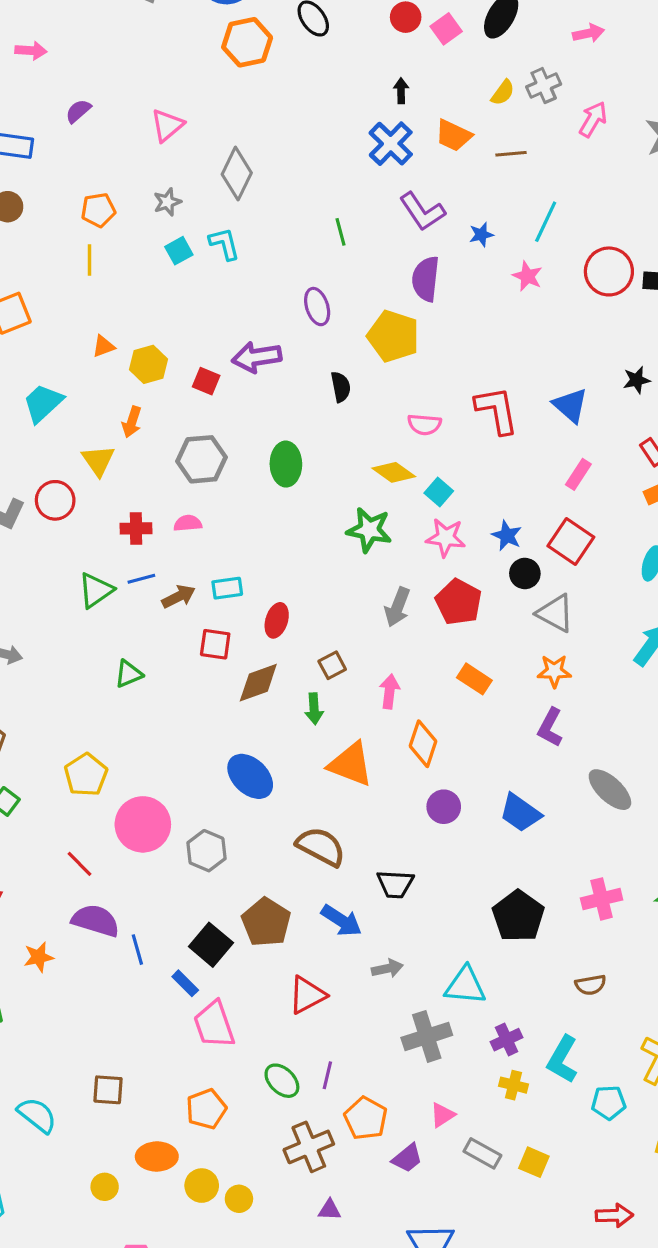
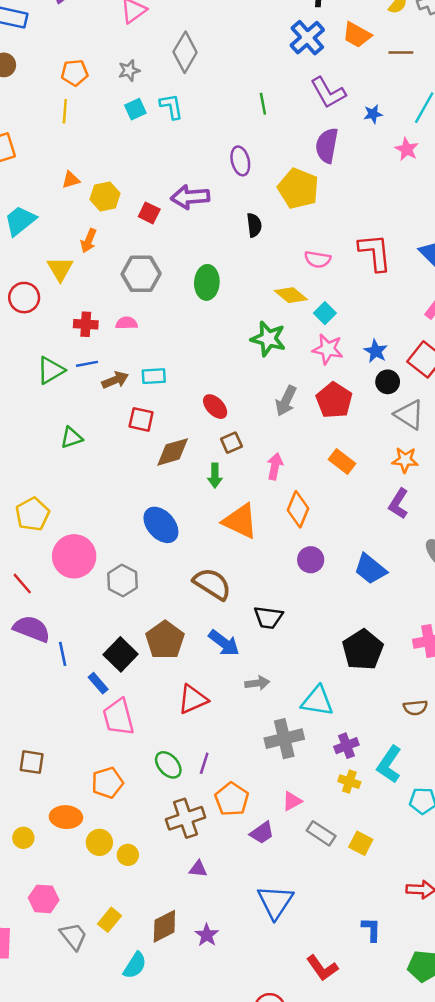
red ellipse: (277, 620) -> (215, 407), moved, turned -65

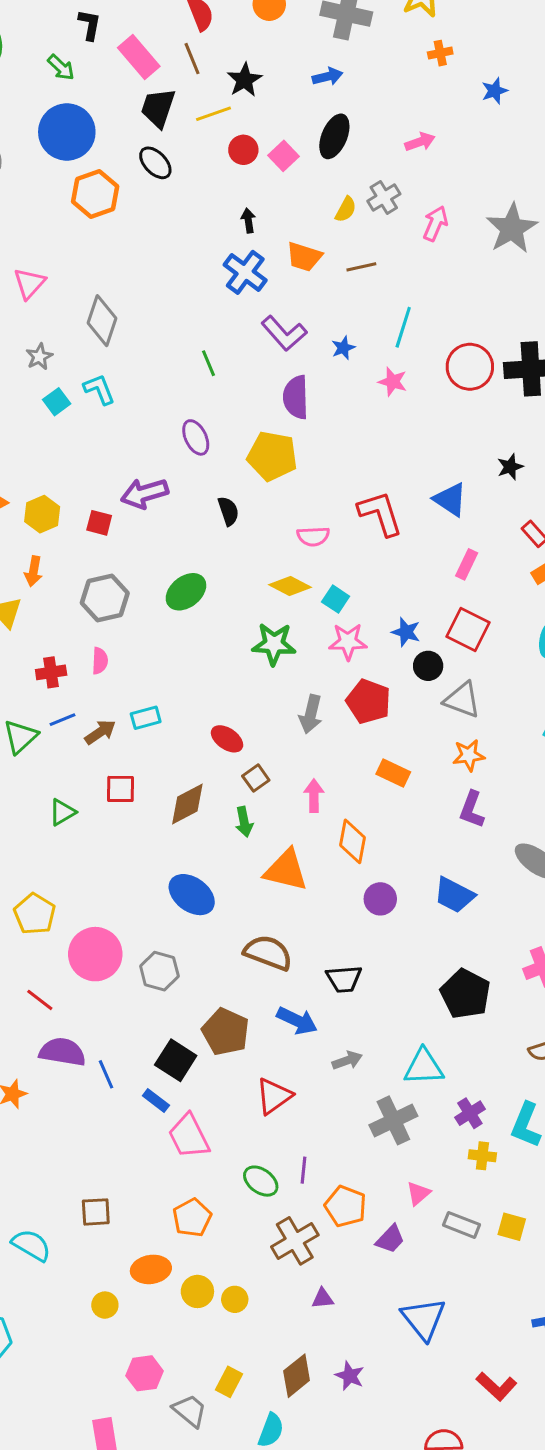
green ellipse: (207, 282) -> (186, 592), turned 60
pink semicircle: (127, 323) -> (100, 661), turned 105
red square: (141, 419) -> (120, 789), moved

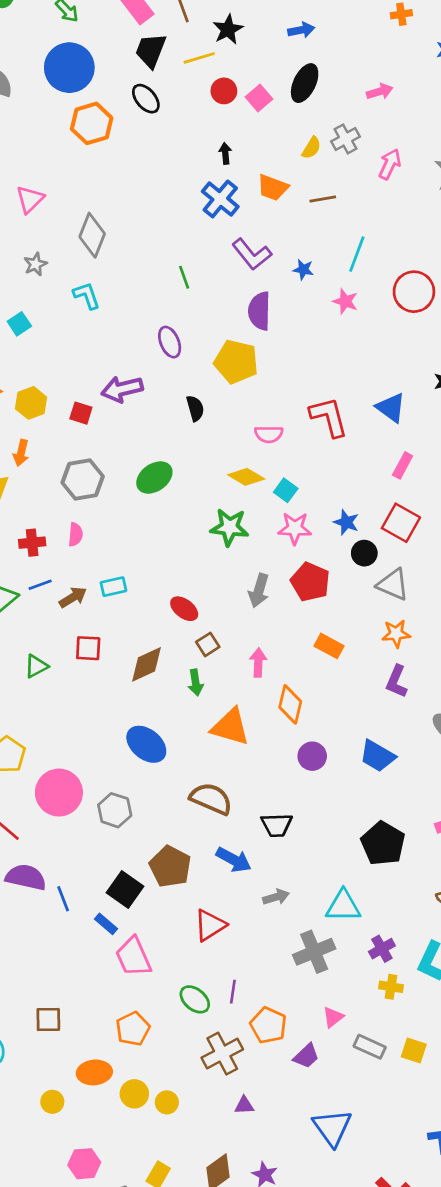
blue star: (343, 348) -> (303, 270), turned 30
cyan square: (57, 402) -> (19, 324), moved

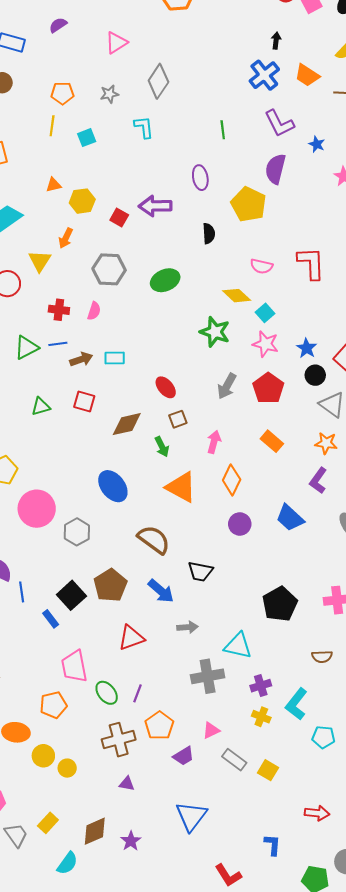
green arrow: (196, 683) -> (162, 447), turned -30
blue trapezoid: (377, 756) -> (290, 518), moved
pink trapezoid: (133, 957) -> (74, 666), moved

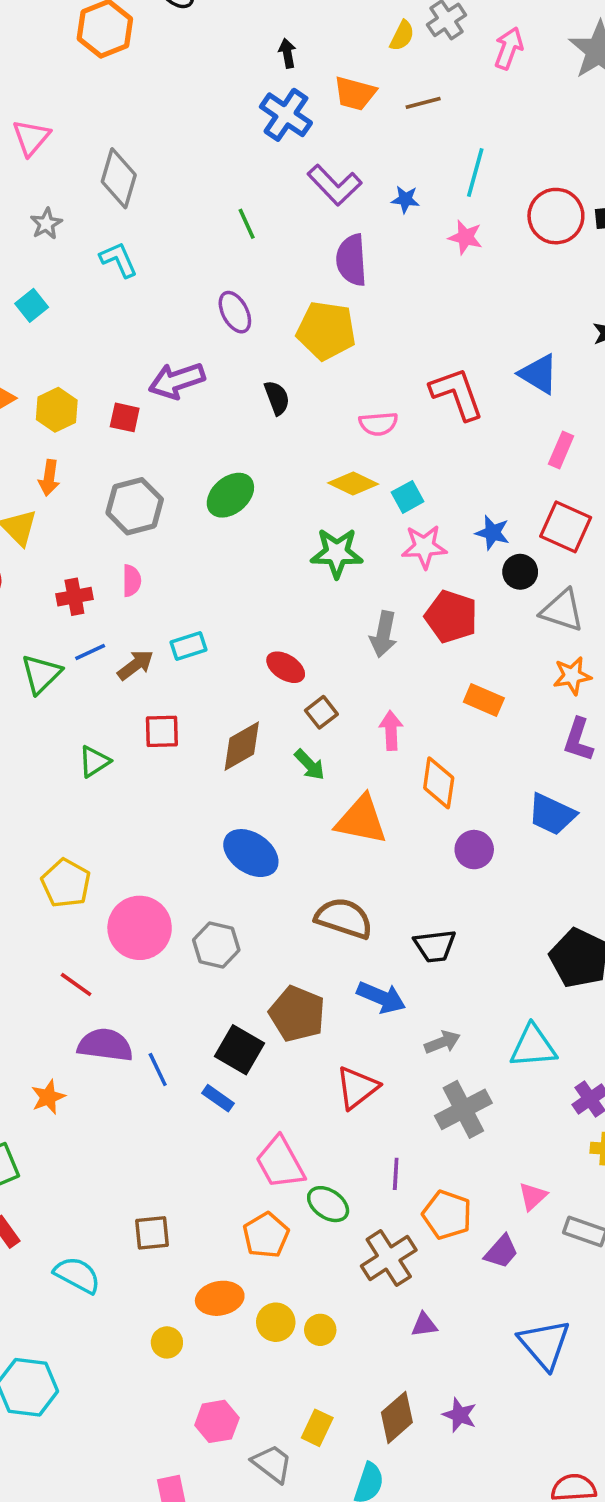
cyan square: (265, 313) -> (408, 497), turned 30
gray cross: (208, 676) -> (463, 1109), moved
green ellipse: (107, 693) -> (328, 1204), moved

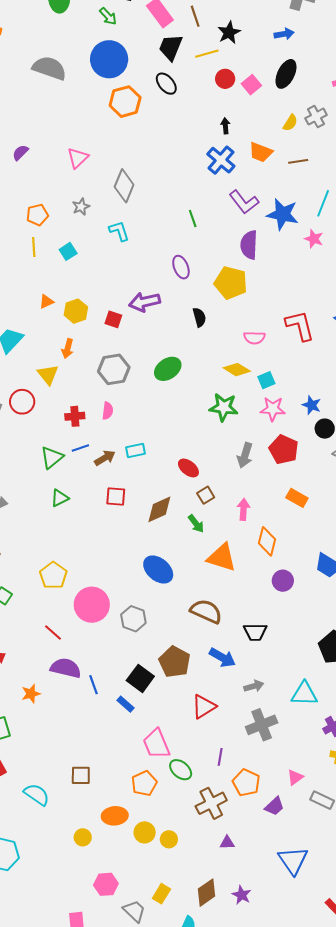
blue star: (405, 199) -> (283, 214), size x2.0
green triangle: (94, 761) -> (60, 498), moved

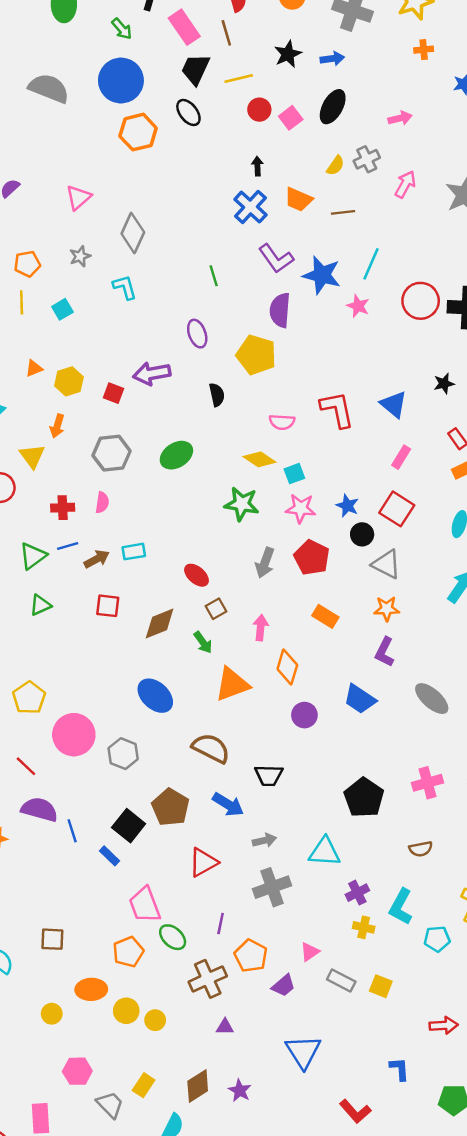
black star: (229, 33) -> (288, 54), moved
orange triangle: (222, 558) -> (232, 684), turned -40

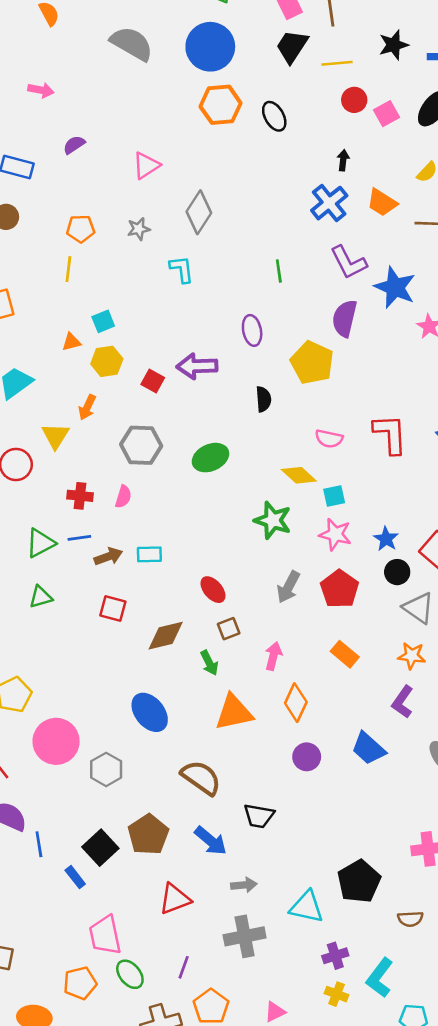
black ellipse: (188, 112) -> (274, 116), moved
cyan square: (62, 309) -> (103, 321), moved
black pentagon: (364, 798) -> (359, 881), moved

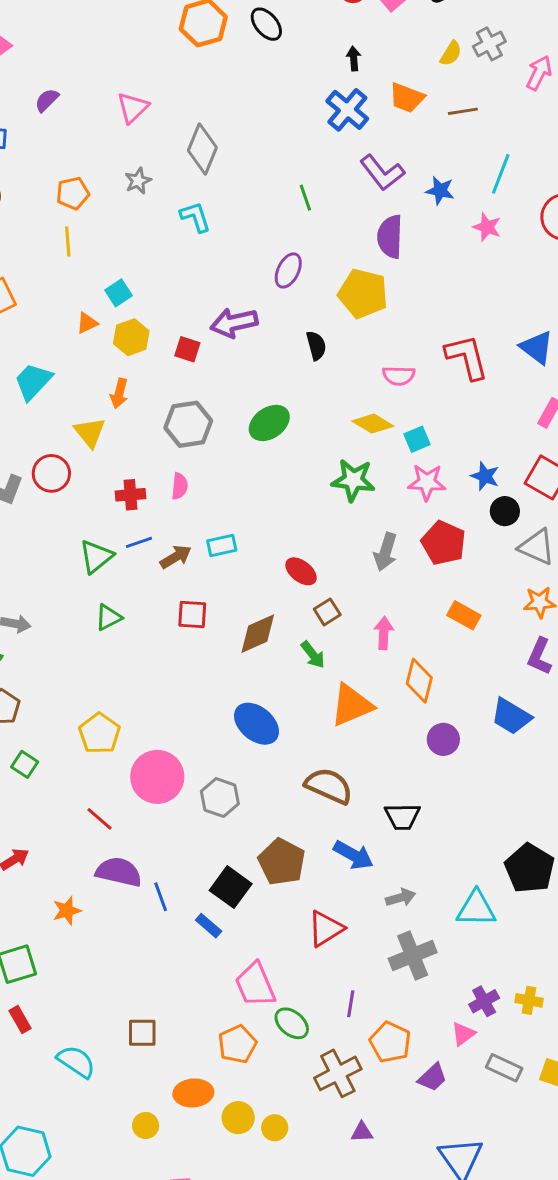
blue star: (395, 287) -> (440, 191), size x0.6
purple ellipse: (252, 330) -> (288, 270), turned 48
purple cross: (335, 956) -> (484, 1001), moved

